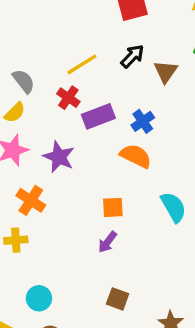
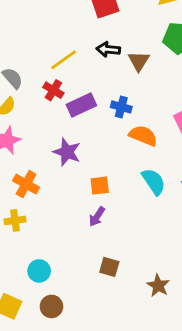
black arrow: (132, 56) -> (108, 49), turned -125
blue cross: (143, 121) -> (121, 107), turned -36
orange semicircle: (136, 156) -> (143, 136), moved
purple star: (59, 157) -> (67, 152), moved

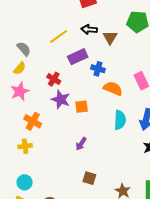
red cross: (53, 90) -> (54, 79), moved
purple rectangle: (81, 105) -> (78, 57), moved
cyan semicircle: (154, 182) -> (120, 120), turned 36
orange square: (100, 186) -> (82, 107), moved
cyan circle: (39, 271) -> (25, 182), moved

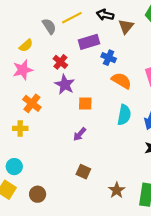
gray semicircle: (24, 49) -> (49, 26), moved
orange square: (82, 107) -> (85, 104), moved

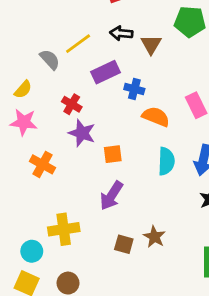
pink star: (23, 70) -> (24, 122), turned 30
yellow cross: (20, 128) -> (64, 229), moved, size x1.5
purple arrow: (80, 134) -> (111, 196), size x1.5
brown star: (117, 190) -> (154, 237), moved

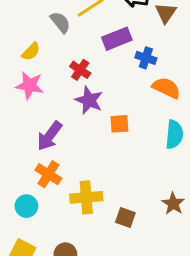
orange cross: (42, 164) -> (48, 174), moved
purple arrow: (111, 196) -> (50, 136), moved
yellow cross: (64, 229) -> (86, 197), moved
brown star: (154, 237) -> (173, 204), moved
cyan circle: (32, 251) -> (26, 206), moved

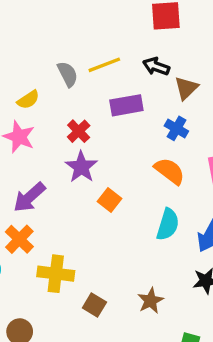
blue cross: (146, 58) -> (176, 128), moved
orange square: (119, 124) -> (110, 200), turned 30

